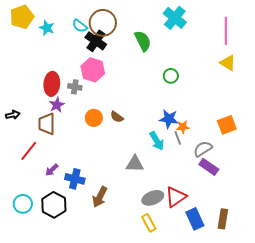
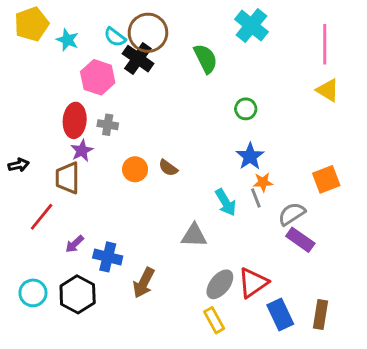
pink hexagon: (93, 70) -> (98, 77), moved
blue star: (169, 119) -> (250, 156), moved, turned 30
gray ellipse: (153, 198) -> (220, 284), turned -30

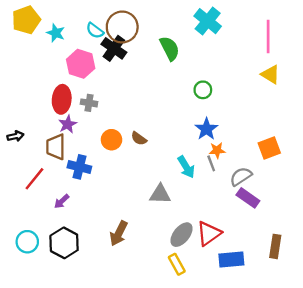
blue cross: (108, 257) -> (79, 167), moved
blue rectangle: (280, 314) -> (231, 260), turned -70
brown rectangle: (320, 314) -> (275, 246), moved

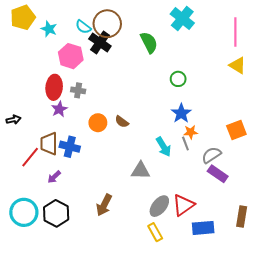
brown trapezoid: (56, 147) -> (49, 144), moved
cyan circle: (27, 242) -> (24, 212), size x1.4

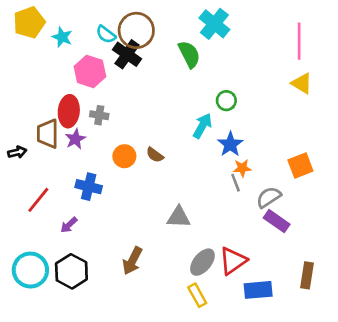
cyan cross: (182, 19) -> (214, 24), moved
brown trapezoid: (49, 144) -> (48, 134), moved
cyan arrow: (164, 147) -> (202, 126), moved, turned -120

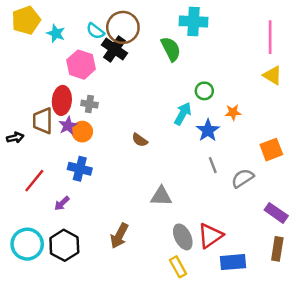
cyan cross: (214, 24) -> (194, 21), turned -36
orange circle: (124, 156) -> (82, 132), moved
orange star: (242, 168) -> (233, 112), moved
purple rectangle: (277, 221) -> (276, 213), moved
gray ellipse: (202, 262) -> (183, 237), turned -65

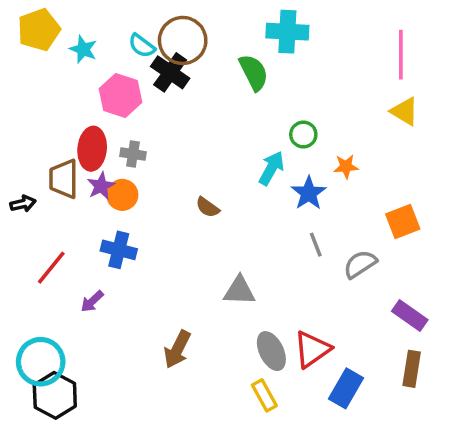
black hexagon: (64, 245) -> (55, 395), moved
blue rectangle: (233, 262) -> (346, 388), turned -55

